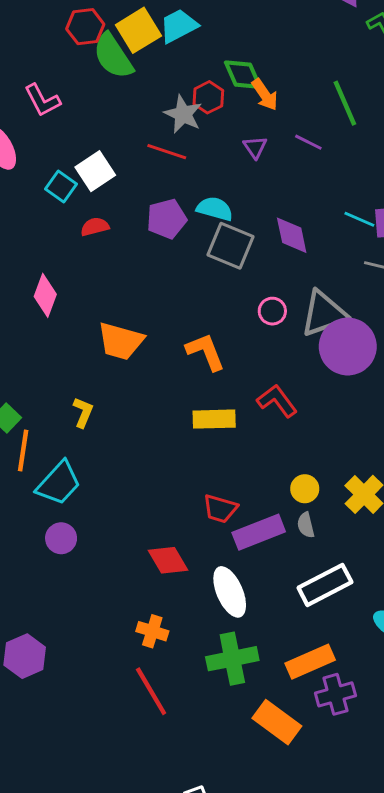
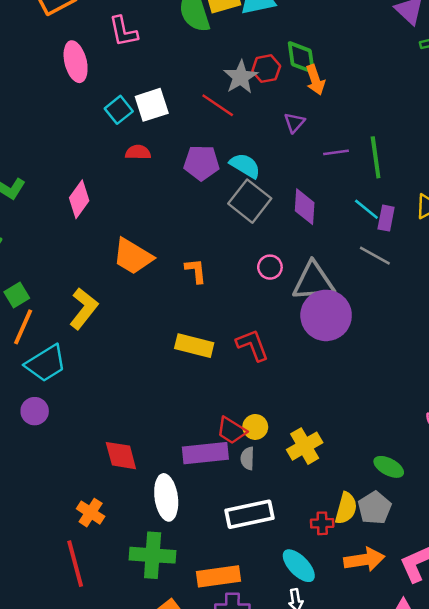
green line: (345, 103) -> (376, 157), moved
purple line: (308, 142) -> (336, 152), moved, turned -50
orange L-shape: (205, 352) -> (196, 271), moved, size x0.7
yellow L-shape: (83, 412) -> (84, 309), size x1.5
red trapezoid: (220, 509) -> (231, 430), moved

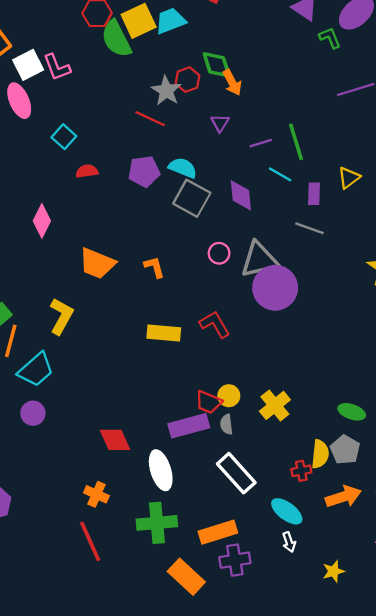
white square: (152, 105) -> (28, 65), moved
cyan line: (366, 209) -> (280, 174), moved
white rectangle: (250, 514) -> (236, 473), turned 69

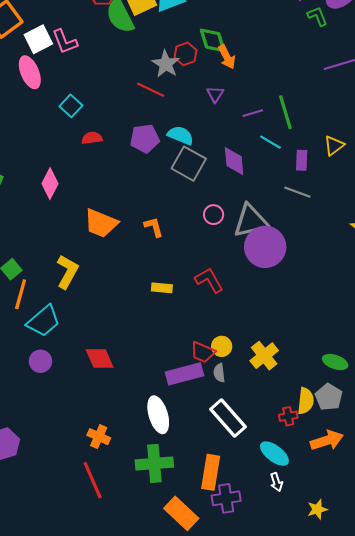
yellow rectangle: (164, 333) -> (162, 288), size x0.7
red diamond: (115, 440) -> (100, 358), moved
orange rectangle: (218, 532) -> (211, 472), turned -64

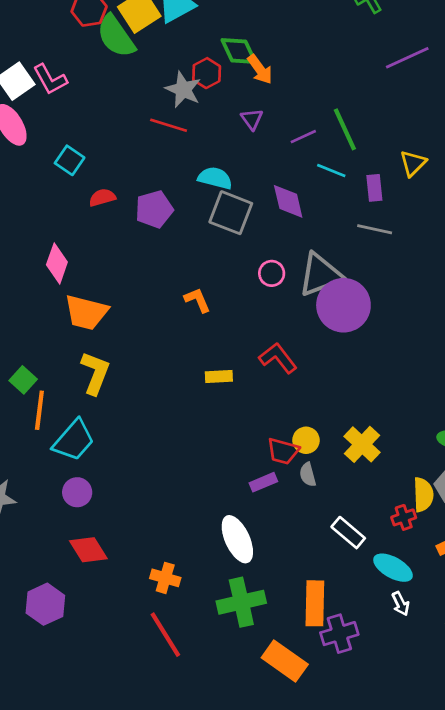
purple pentagon: (145, 139) -> (154, 209), moved
orange trapezoid: (101, 223) -> (86, 312), moved
red diamond: (100, 358) -> (88, 550), moved
purple rectangle: (184, 374) -> (263, 482), size x0.6
white rectangle: (228, 418) -> (348, 533), moved, size x0.7

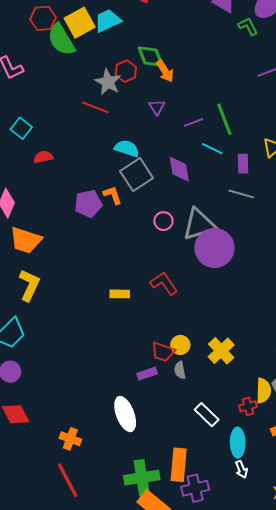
purple pentagon: (154, 209) -> (88, 204), moved
gray square: (231, 213) -> (137, 175), turned 32
orange L-shape: (197, 300) -> (113, 195), moved
cyan ellipse: (393, 568) -> (238, 443), turned 56
green cross: (241, 602) -> (142, 478), moved

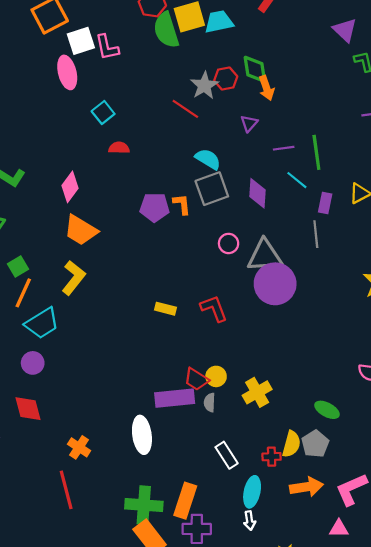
gray line: (241, 194) -> (316, 234), turned 55
purple rectangle: (147, 374) -> (175, 398), size x1.8

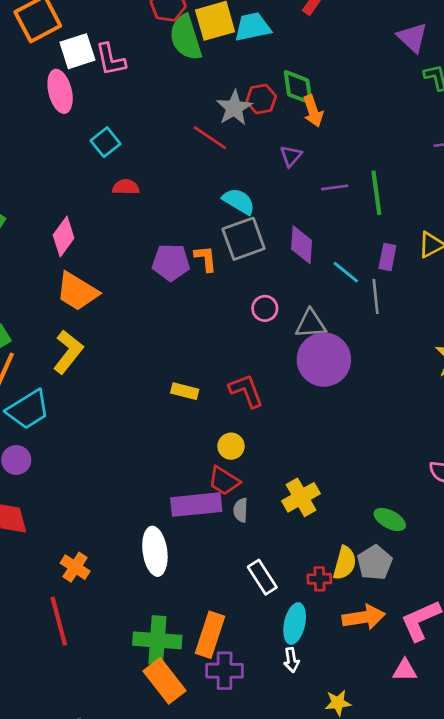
cyan line: (297, 180) -> (346, 272), moved
gray triangle: (265, 256) -> (311, 324), size x0.7
yellow circle: (216, 376) -> (231, 446), moved

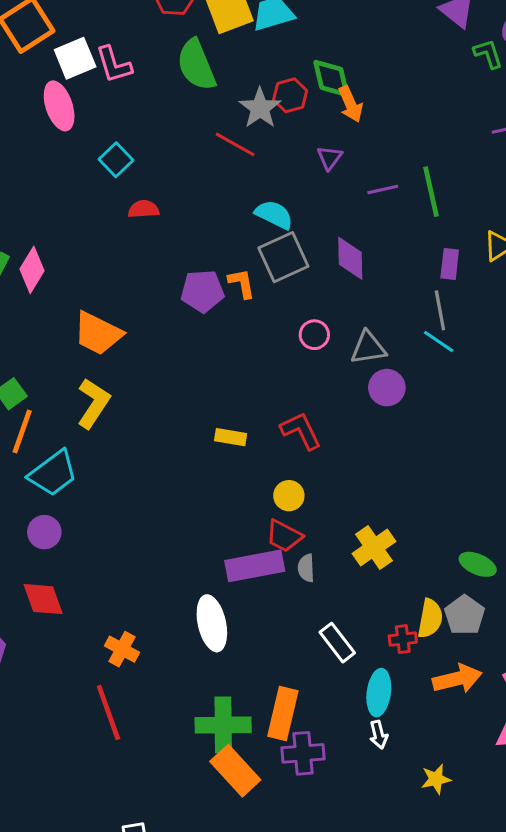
green semicircle: (186, 38) -> (196, 65), moved
pink diamond: (64, 237) -> (32, 270), moved
cyan line: (346, 272) -> (439, 341), moved
purple circle: (324, 360) -> (387, 388), size x0.6

